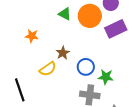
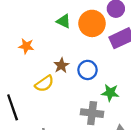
blue circle: (86, 67) -> (88, 70), moved

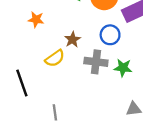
blue circle: (88, 70) -> (110, 35), moved
gray cross: (92, 113) -> (96, 62), moved

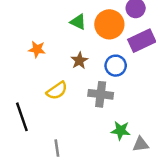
brown star: (72, 40) -> (79, 61), moved
green star: (123, 68) -> (121, 131), moved

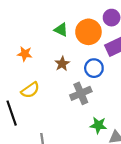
yellow semicircle: (57, 91) -> (30, 90), moved
gray cross: (101, 94) -> (81, 93), turned -30

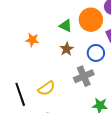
green triangle: (61, 30) -> (66, 26), moved
yellow semicircle: (30, 90) -> (46, 88), moved

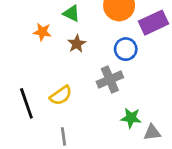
green triangle: (66, 26) -> (71, 13), moved
brown star: (67, 49) -> (77, 44), moved

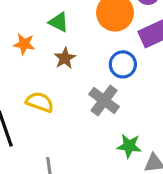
gray cross: (110, 80) -> (104, 100), turned -30
yellow semicircle: (61, 95) -> (40, 102), moved, turned -125

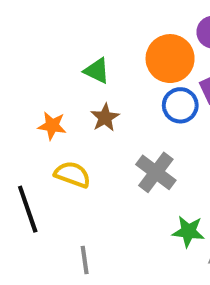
orange star: (24, 44) -> (52, 126), moved
blue circle: (123, 64) -> (180, 105), moved

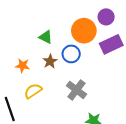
blue circle: (180, 105) -> (71, 54), moved
yellow semicircle: (72, 174) -> (33, 91), turned -54

